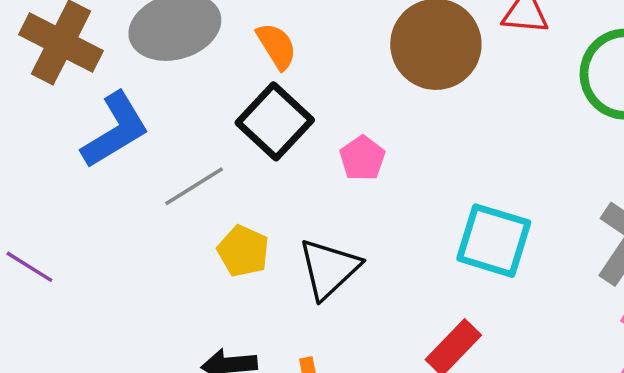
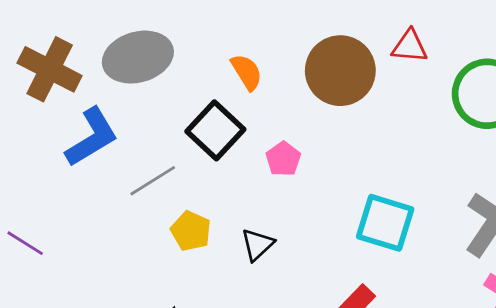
orange semicircle: (276, 46) -> (247, 72), moved
black triangle: (329, 269) -> (257, 245), size x0.7

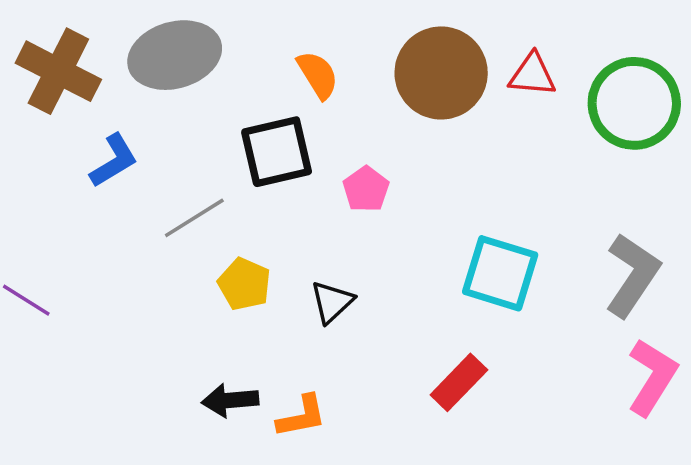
red triangle: (410, 46) -> (532, 75), moved
black square: (215, 130) -> (277, 152), turned 34
blue L-shape: (92, 137) -> (114, 161), size x0.7

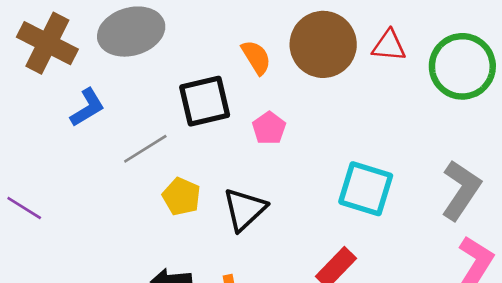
orange semicircle: (318, 75) -> (256, 57), moved
black triangle: (332, 302) -> (245, 209), size x1.4

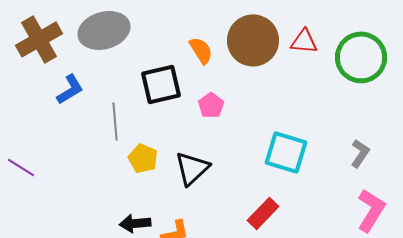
brown cross: (47, 43) -> (39, 39), turned 33
gray line: (145, 149) -> (115, 121), turned -63
gray L-shape: (461, 190) -> (360, 153), size x0.6

